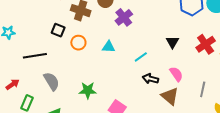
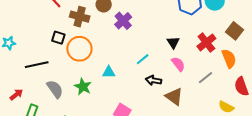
orange circle: (78, 43) -> (79, 49), size x1.6
cyan triangle: (109, 47) -> (109, 72), moved
pink semicircle: (176, 74) -> (178, 64), moved
gray line: (203, 89) -> (206, 78), moved, turned 42
green star: (88, 90) -> (83, 87), moved, turned 30

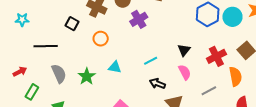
orange circle: (79, 49) -> (101, 39), moved, size x0.6

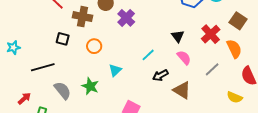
cyan triangle: (115, 67) -> (115, 70), turned -40
black arrow: (157, 84) -> (160, 75), turned -35

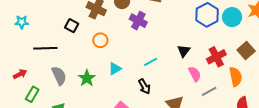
purple cross: (126, 18) -> (138, 21), turned -30
pink semicircle: (184, 58) -> (195, 74), moved
black arrow: (160, 75) -> (144, 86), moved, turned -105

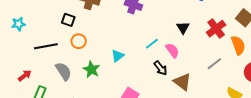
orange circle: (100, 40) -> (79, 41), moved
pink semicircle: (195, 74) -> (172, 50), moved
black arrow: (144, 86) -> (160, 68), moved

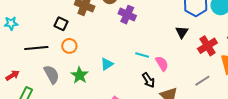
black triangle: (183, 28) -> (182, 32), moved
cyan line: (152, 44) -> (142, 55), turned 48

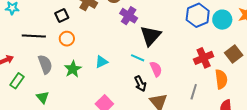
black square: (61, 24) -> (62, 15), turned 32
black triangle: (182, 32) -> (151, 36), moved, size x1.6
gray line: (202, 81) -> (194, 92), turned -49

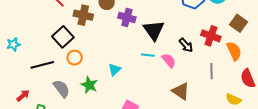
black square: (62, 15) -> (63, 37), size x1.5
red cross: (204, 58) -> (211, 36), turned -30
black arrow: (140, 84) -> (186, 45), moved

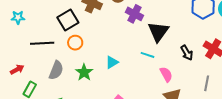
pink semicircle: (169, 60) -> (166, 74), moved
gray semicircle: (61, 89) -> (56, 70), turned 48

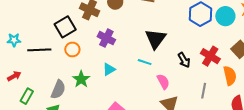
purple cross: (134, 14) -> (106, 38), moved
cyan star: (18, 17) -> (14, 40), moved
gray semicircle: (56, 70) -> (58, 90), moved

